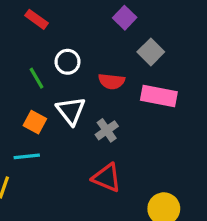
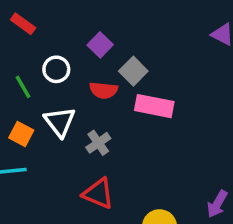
purple square: (125, 18) -> (100, 45), moved
gray square: (151, 52) -> (133, 71), moved

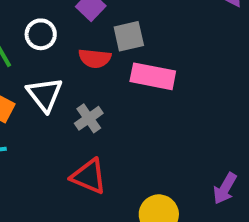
gray square: (133, 71) -> (129, 36), turned 32

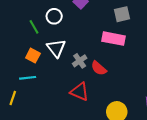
gray square: (129, 36) -> (122, 14), moved
red semicircle: (95, 58) -> (99, 68), moved, turned 35

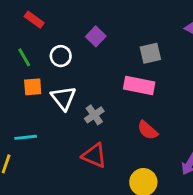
green line: (34, 27) -> (24, 57), moved
orange square: (33, 56) -> (33, 87), moved, turned -32
red semicircle: (99, 68) -> (148, 130), moved

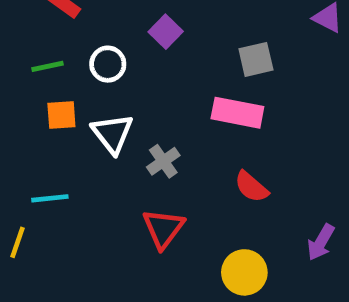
green line: (24, 57) -> (48, 66), turned -72
red triangle: (94, 156) -> (163, 228), turned 44

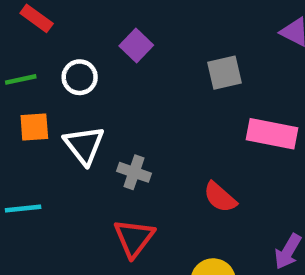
pink rectangle: (237, 113) -> (272, 134), moved
gray cross: (163, 161) -> (134, 172), turned -36

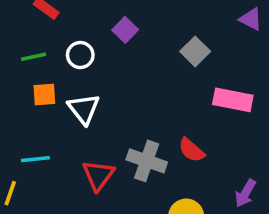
gray square: (225, 73) -> (195, 51), turned -32
gray cross: (134, 172) -> (147, 161), moved, size x1.5
red triangle: (134, 238) -> (98, 175), moved

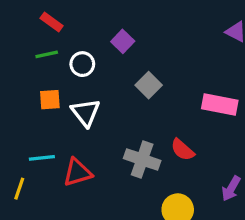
gray square: (195, 51) -> (149, 85), moved
green line: (34, 57) -> (47, 54), moved
red triangle: (98, 175) -> (77, 172), moved, turned 36

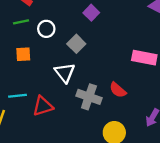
purple square: (123, 41) -> (91, 13), moved
gray square: (149, 85) -> (76, 44), moved
white triangle: (86, 113) -> (65, 73), moved

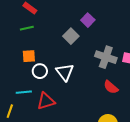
white circle: (46, 29) -> (40, 71), moved
gray square: (76, 44) -> (71, 36), moved
gray cross: (89, 97) -> (106, 57), moved

